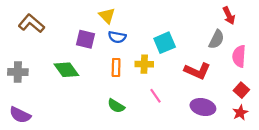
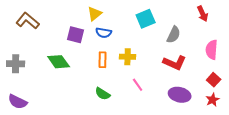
yellow triangle: (107, 16) -> (95, 14), turned 35
gray semicircle: (216, 39) -> (174, 35), moved
cyan square: (165, 43) -> (146, 19), moved

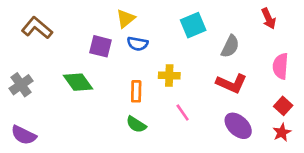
orange rectangle: (103, 60) -> (136, 91), moved
gray cross: (16, 64) -> (21, 85), turned -36
purple ellipse: (180, 95) -> (238, 126), turned 30

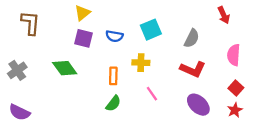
yellow triangle: (126, 19) -> (82, 13), moved
cyan square: (193, 25) -> (151, 30), moved
brown L-shape: (37, 28) -> (31, 23), turned 55
green semicircle: (136, 124) -> (113, 103), turned -84

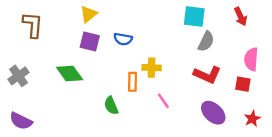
cyan square: (151, 30) -> (194, 17), moved, turned 30
orange rectangle: (113, 76) -> (133, 82), moved
red square: (236, 88) -> (243, 84), moved, turned -32
green semicircle: (113, 103) -> (111, 106), moved, turned 119

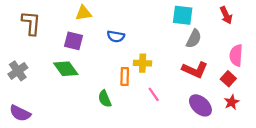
yellow triangle: (89, 14) -> (84, 13), turned 30
purple square: (90, 41) -> (74, 41), moved
red square: (243, 84) -> (228, 79), turned 32
red star: (252, 119) -> (232, 102), moved

